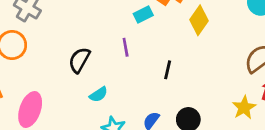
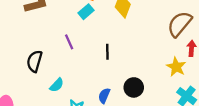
cyan rectangle: (143, 14) -> (86, 12), moved

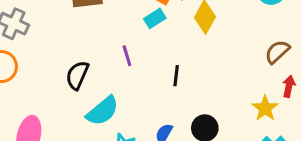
brown semicircle: (180, 24) -> (277, 52), size x0.7
cyan semicircle: (57, 85) -> (103, 111), size x1.6

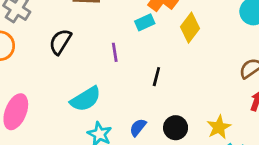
black semicircle: (77, 75) -> (60, 42), moved
yellow star: (265, 108) -> (219, 127), moved

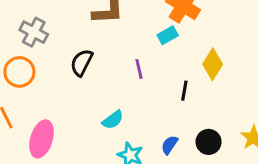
yellow diamond: (190, 28) -> (213, 64), moved
cyan semicircle: (86, 99) -> (113, 120), size x0.7

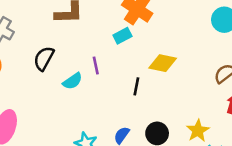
yellow diamond: (213, 64) -> (163, 63), turned 68
cyan semicircle: (113, 120) -> (73, 81), moved

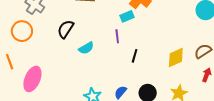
yellow diamond: (163, 63) -> (176, 57), moved, turned -40
purple line: (96, 66) -> (117, 36), moved

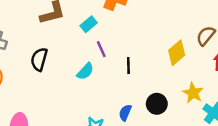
cyan rectangle: (127, 16) -> (89, 24), moved
cyan semicircle: (86, 48) -> (85, 71), moved

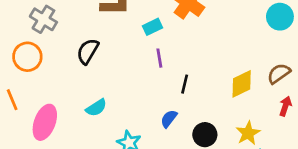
cyan semicircle: (85, 71) -> (96, 108), moved
blue semicircle: (125, 113) -> (169, 119), moved

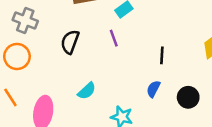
purple line: (159, 58) -> (114, 38), moved

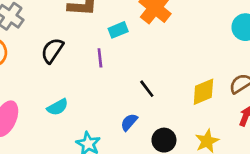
black line: (162, 55) -> (147, 89), turned -54

